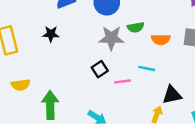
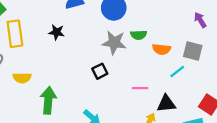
cyan line: (147, 68) -> (177, 72), moved, turned -56
pink line: (123, 81) -> (140, 88), moved

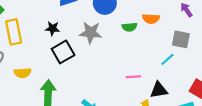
gray star: (114, 43) -> (91, 33), moved
orange semicircle: (162, 49) -> (151, 19), moved
black square: (100, 71) -> (63, 52), moved, size x1.5

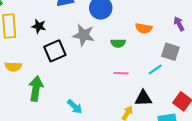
green semicircle: (129, 27) -> (118, 43), moved
black star: (53, 28) -> (39, 26), moved
pink line: (133, 77) -> (121, 73), moved

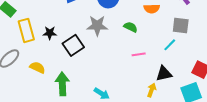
black star: (39, 26) -> (50, 33), moved
green semicircle: (118, 43) -> (131, 27), turned -144
yellow semicircle: (13, 67) -> (37, 67), turned -147

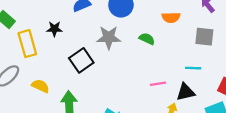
black star: (50, 33) -> (54, 29), moved
cyan line: (170, 45) -> (193, 68), moved, turned 48
pink line: (139, 54) -> (158, 84), moved

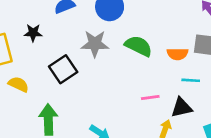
orange semicircle: (171, 17) -> (178, 54), moved
green semicircle: (147, 39) -> (139, 46), size x1.5
yellow semicircle: (40, 86) -> (18, 84), moved

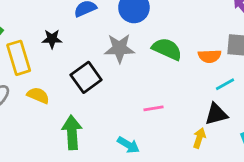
cyan line: (191, 80) -> (225, 84), turned -30
pink line: (150, 98) -> (154, 108), moved

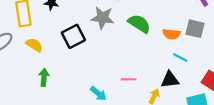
cyan line: (225, 84) -> (180, 58), turned 48
pink line: (154, 108) -> (129, 79), moved
green arrow: (72, 132) -> (44, 77), moved, size x0.7

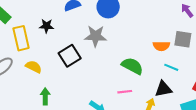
green semicircle: (139, 24) -> (132, 66), moved

